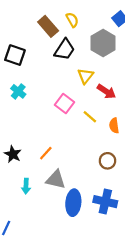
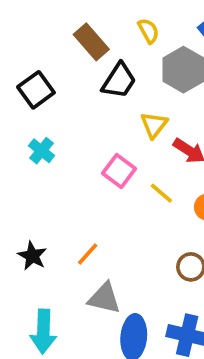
yellow semicircle: (72, 20) -> (148, 31), moved
black square: (15, 55) -> (36, 90), turned 35
cyan arrow: (26, 186) -> (43, 331), moved, size x1.6

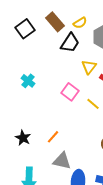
yellow semicircle: (148, 31) -> (80, 23), moved, turned 88
black square: (36, 90) -> (25, 29), moved

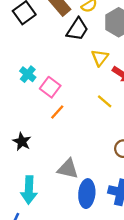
pink square: (70, 92) -> (50, 87), moved
orange line: (53, 137) -> (57, 112), moved

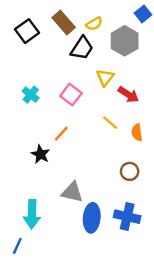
pink square: (50, 87) -> (71, 95), moved
black star: (22, 142) -> (40, 154), moved

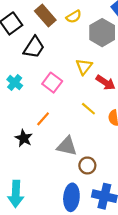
black trapezoid: (82, 48) -> (34, 47), moved
brown circle: (130, 171) -> (87, 165), moved
gray triangle: (72, 192) -> (67, 146), moved

